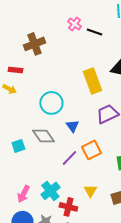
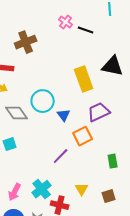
blue triangle: (72, 126) -> (64, 115), moved
gray diamond: (43, 136) -> (17, 113), moved
orange square: (91, 150) -> (83, 136), moved

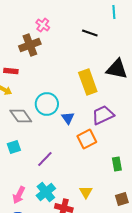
pink cross: (66, 22) -> (43, 25), moved
purple line: (61, 156) -> (45, 159), moved
brown square: (109, 196) -> (122, 199), moved

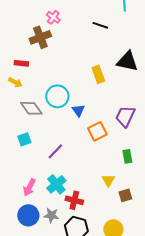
yellow rectangle: (88, 82) -> (98, 74), size x0.7
purple trapezoid: (103, 115) -> (125, 116), moved, turned -40
yellow triangle: (86, 192) -> (108, 180), moved
brown square: (122, 199) -> (125, 195), moved

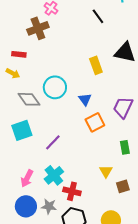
black line: (100, 25) -> (98, 16), turned 35
blue triangle: (78, 110) -> (85, 99), moved
cyan square: (24, 139) -> (22, 130), size x1.5

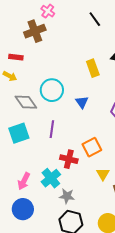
orange square: (95, 122) -> (92, 147), moved
purple line: (53, 142) -> (52, 129), moved, turned -36
red cross: (72, 191) -> (69, 159), moved
gray star: (49, 206) -> (67, 196), moved

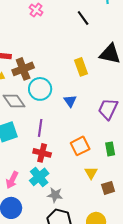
brown cross: (35, 31) -> (23, 69), moved
red cross: (69, 159) -> (42, 153), moved

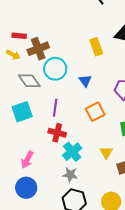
orange square: (80, 146) -> (95, 112), moved
cyan cross: (39, 177) -> (72, 152), moved

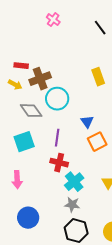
blue triangle: (85, 81) -> (87, 122), moved
pink arrow: (27, 160) -> (17, 180), moved, turned -30

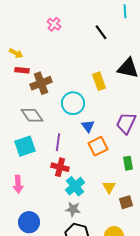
yellow arrow: (15, 85) -> (16, 53), moved
cyan circle: (57, 99) -> (73, 103), moved

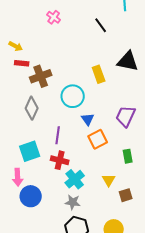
gray diamond: (32, 115) -> (32, 108), turned 60
cyan square: (25, 146) -> (30, 151), moved
blue circle: (29, 222) -> (31, 196), moved

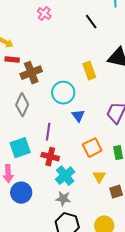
orange square: (98, 139) -> (92, 148), moved

